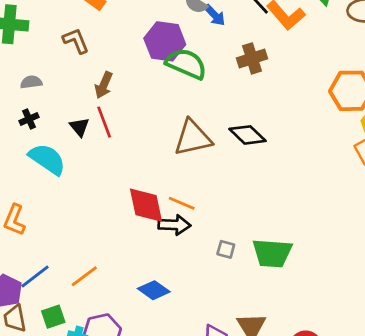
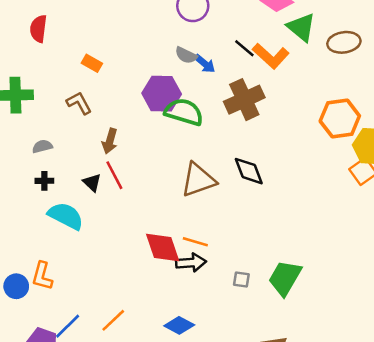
brown cross: (252, 58) -> (244, 100), size x1.4
black cross: (29, 119) -> (44, 181), turned 30
black diamond: (248, 135) -> (249, 171), turned 32
green trapezoid: (272, 253) -> (285, 278), turned 123

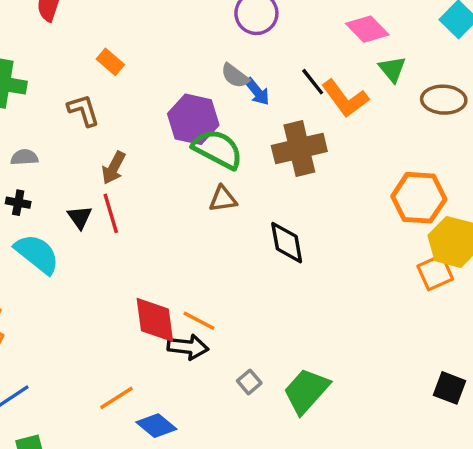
green triangle: (301, 27) -> (392, 69), size x0.7
brown triangle: (198, 180) -> (223, 199), moved, size x0.6
gray square: (241, 280) -> (249, 382), turned 30
orange line: (113, 320) -> (117, 398), moved

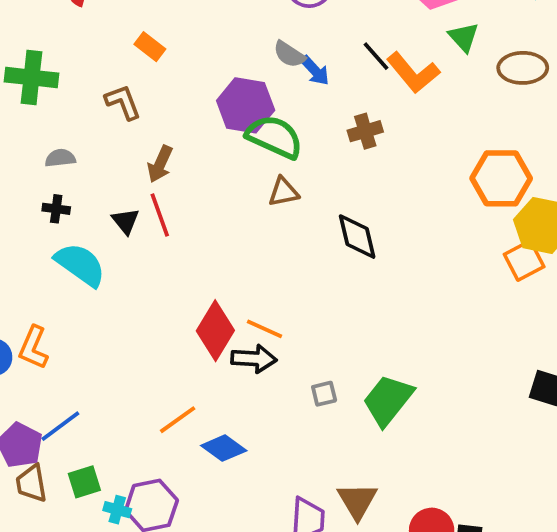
brown cross: (299, 148) -> (365, 131), size x0.6
red diamond: (155, 320) -> (215, 331), turned 42
gray square: (249, 382) -> (324, 394), turned 30

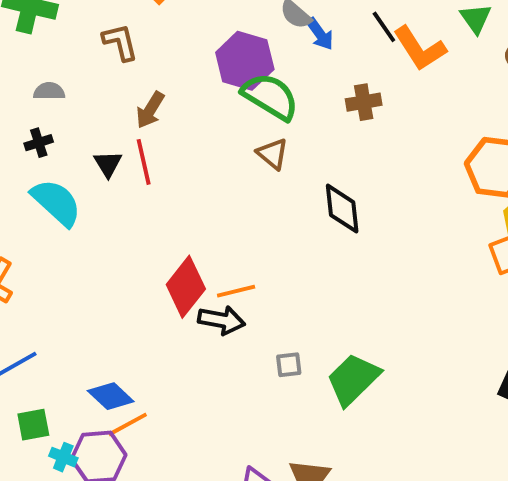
brown triangle: (283, 192) -> (273, 154), turned 44
black cross: (56, 209) -> (39, 143), turned -32
orange line: (264, 329) -> (236, 291), turned -45
orange line: (178, 420) -> (128, 424), moved
blue diamond: (224, 448) -> (111, 396), moved

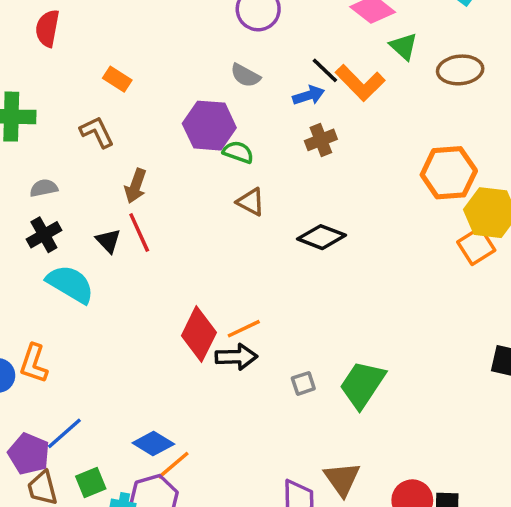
blue arrow: (320, 34) -> (309, 95), moved, turned -60
green semicircle: (270, 96) -> (238, 152), size x0.6
black cross: (39, 143) -> (44, 235), size x1.4
black diamond: (342, 209) -> (321, 237), turned -51

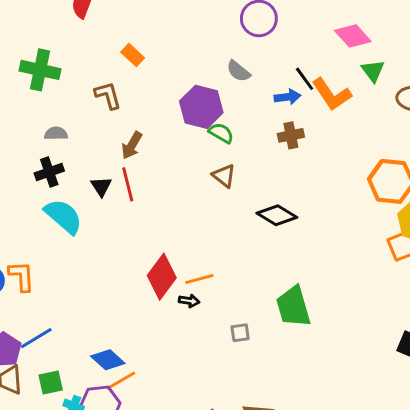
black arrow: (236, 357) -> (189, 301), size x0.6
orange L-shape: (34, 364) -> (22, 276), turned 148
green trapezoid: (362, 384) -> (293, 307), moved, turned -60

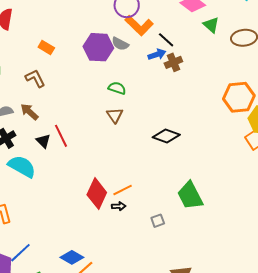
orange L-shape: (332, 94) -> (139, 26), moved
purple hexagon: (201, 107) -> (98, 47), moved
brown cross: (291, 135) -> (173, 62), moved
brown arrow: (132, 145) -> (29, 112), moved, turned 114
brown triangle: (224, 176) -> (115, 115), moved, turned 30

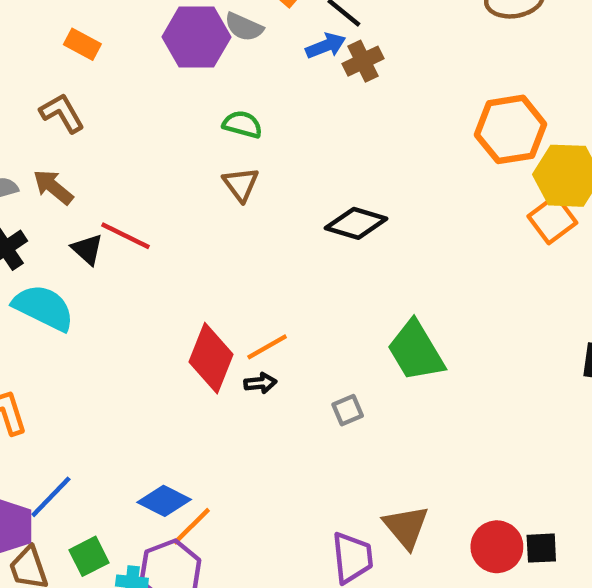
red line: (61, 136) -> (125, 236), turned -35

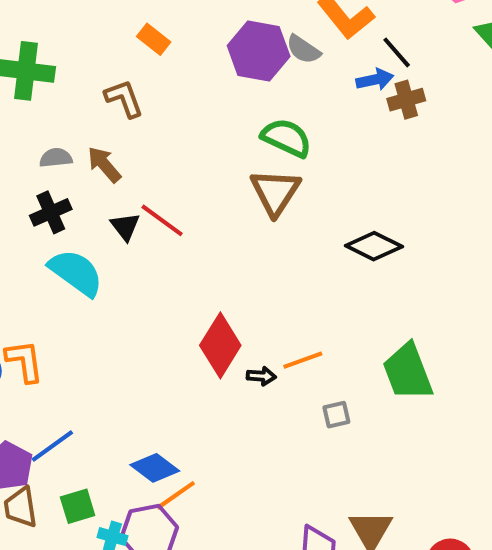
green semicircle: (242, 124) -> (286, 138), size x1.4
brown triangle: (241, 184) -> (275, 192), size x1.5
orange line: (267, 347) -> (303, 360), moved

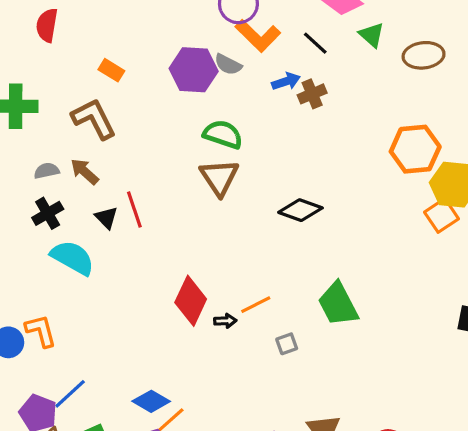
black line: (397, 52) -> (315, 43), moved
brown L-shape: (124, 99) -> (94, 119), size x1.4
red line: (162, 220) -> (134, 209), turned 42

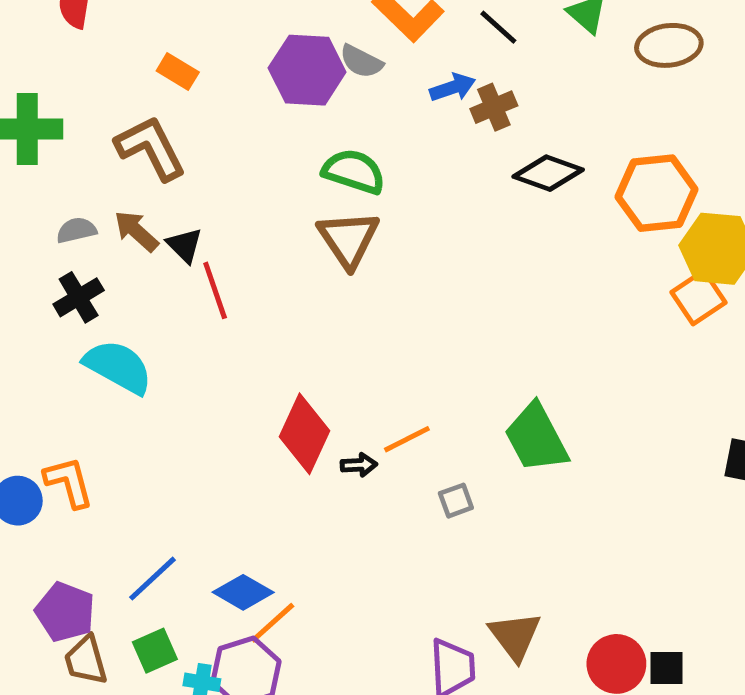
black diamond: (300, 210) -> (548, 173), moved
black triangle: (106, 218) -> (185, 245), moved
blue line: (70, 394) -> (152, 579), moved

